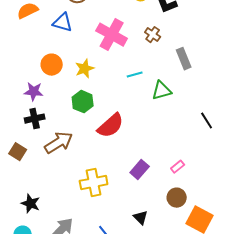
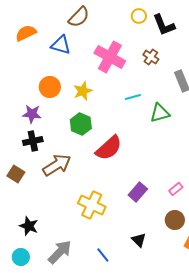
yellow cross: (94, 183) -> (92, 205), turned 36

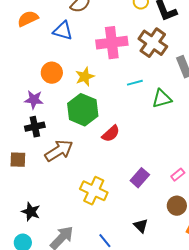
pink cross: (110, 57) -> (112, 43), turned -36
brown cross: (151, 57) -> (153, 43), size x1.8
green hexagon: (81, 124) -> (83, 110), size x1.4
red semicircle: (109, 148) -> (111, 134), size x0.7
brown square: (16, 174) -> (18, 160), turned -30

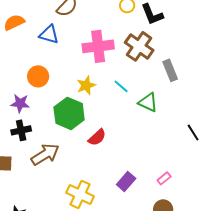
yellow star: (85, 77) -> (86, 85), moved
cyan line: (135, 83) -> (121, 86), turned 56
green triangle: (162, 99) -> (148, 102), turned 40

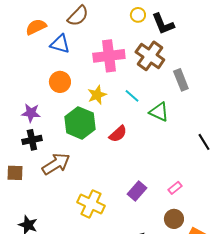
orange semicircle: (14, 22) -> (36, 27), moved
orange circle: (38, 76) -> (60, 82), moved
red semicircle: (97, 137) -> (118, 134), moved

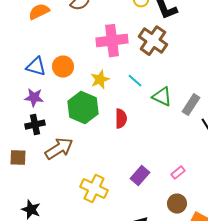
blue triangle: (60, 44) -> (36, 67), moved
gray rectangle: (181, 80) -> (191, 105), moved, turned 55
red semicircle: (118, 134) -> (121, 119), turned -48

